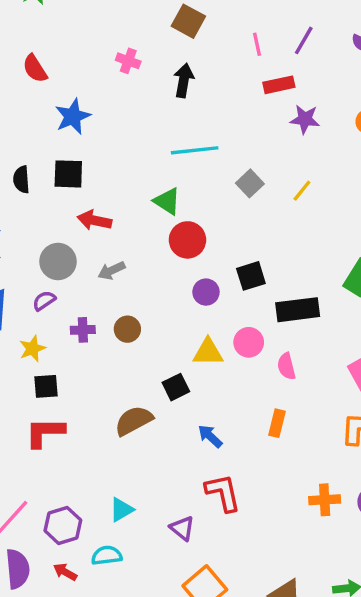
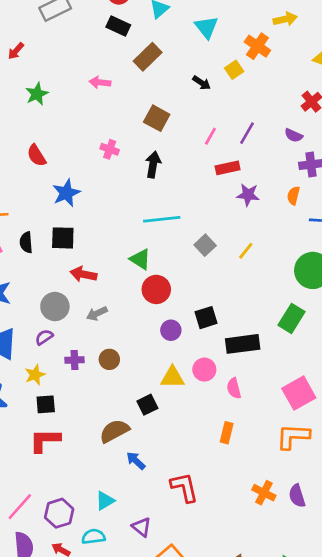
pink line: (257, 44) -> (210, 136), turned 42
blue arrow: (210, 436) -> (136, 461), moved
orange cross: (325, 500) -> (264, 493), turned 30
purple triangle: (182, 528) -> (142, 527), moved

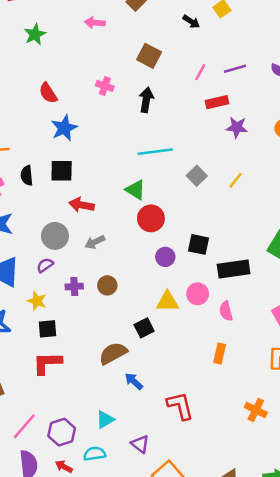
purple line: (247, 133) -> (235, 69), turned 45
red semicircle: (37, 155) -> (48, 93), moved
black square: (206, 318) -> (199, 244), turned 30
yellow star: (35, 375) -> (37, 301), turned -30

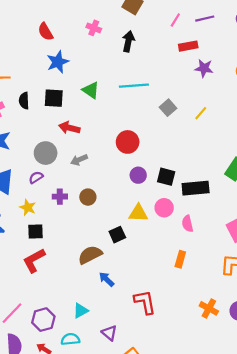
green triangle: (135, 190) -> (91, 90), moved
black square: (199, 244) -> (166, 177), moved
red L-shape: (47, 363) -> (34, 260), turned -30

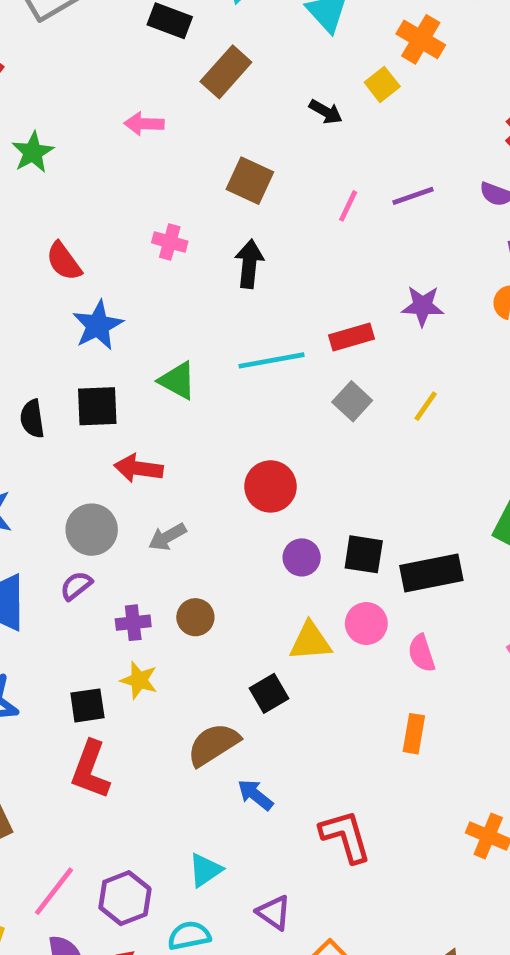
red rectangle: (188, 46) -> (352, 337), moved
yellow star: (28, 207) -> (139, 680), moved
red L-shape: (34, 260) -> (90, 770), turned -35

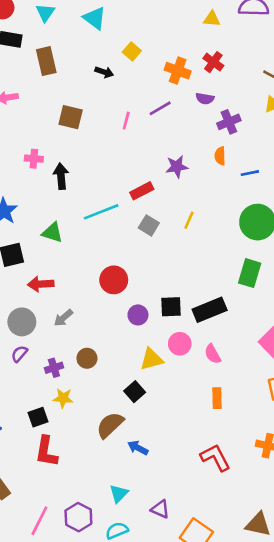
orange cross: (421, 39) -> (178, 71), moved
brown rectangle: (226, 72) -> (46, 61), turned -44
black arrow: (249, 264) -> (61, 176), moved
red L-shape: (345, 836) -> (215, 458), moved

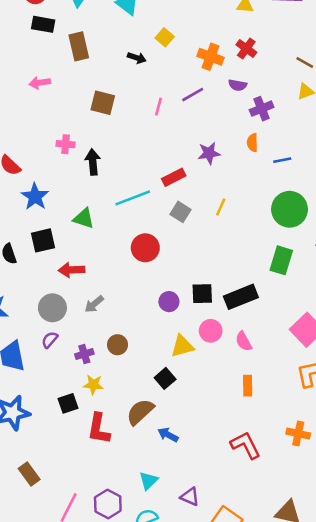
red circle: (114, 280) -> (145, 248), moved
red L-shape: (46, 452) -> (99, 429), moved

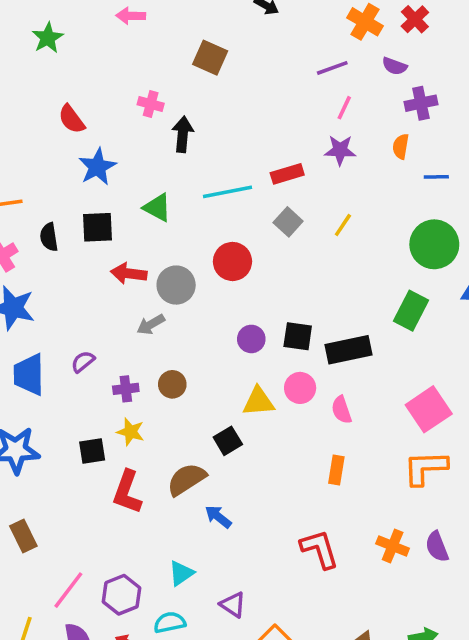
pink line: (159, 107) -> (344, 108), moved
gray circle: (52, 308) -> (176, 285), moved

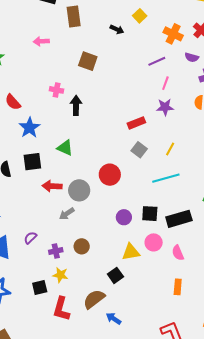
cyan line: (227, 192) -> (166, 178), moved

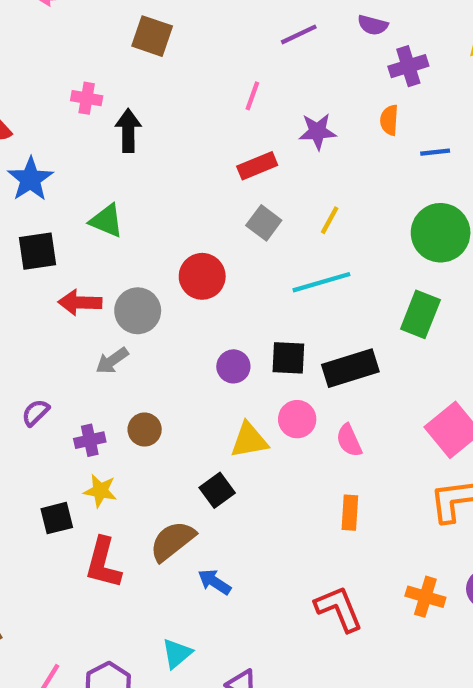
pink line: (165, 83) -> (252, 96), moved

